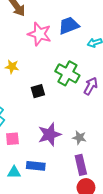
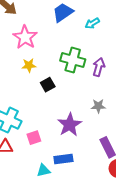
pink star: (39, 34) -> (25, 37), moved, turned 30
yellow star: (12, 67) -> (29, 65), moved
gray star: (79, 138) -> (98, 106), moved

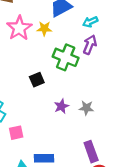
yellow star: (29, 65) -> (44, 29), moved
purple arrow: (99, 67) -> (90, 45), moved
purple star: (70, 125) -> (61, 106), moved, size x0.6

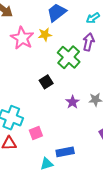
cyan arrow: (90, 22) -> (93, 18), moved
green cross: (66, 57) -> (69, 57), turned 30

